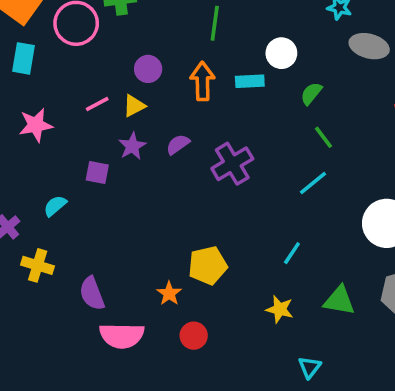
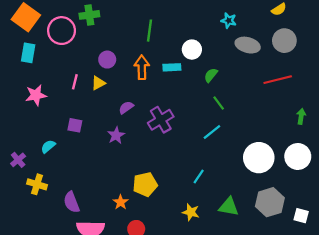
pink line: (97, 104) -> (75, 82), turned -48
purple star: (132, 146) -> (116, 135), moved

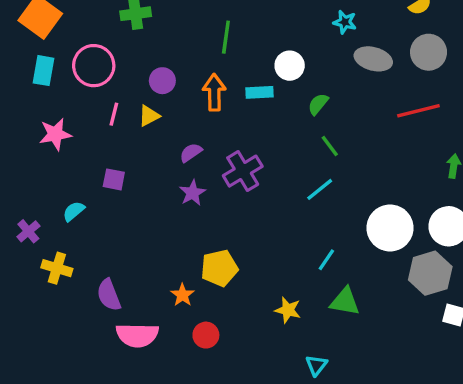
pink circle: (62, 31) -> (94, 66), moved
purple star: (116, 135) -> (192, 193), moved
cyan line: (199, 177) -> (326, 260), moved
gray hexagon: (270, 202) -> (430, 273), moved

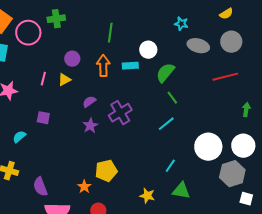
pink circle: (94, 66) -> (28, 33), moved
green semicircle: (318, 104) -> (165, 73), size x1.5

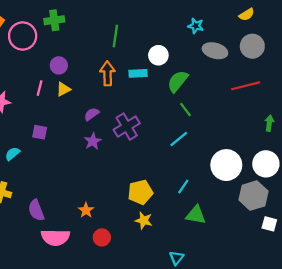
purple circle: (72, 59) -> (59, 65), moved
yellow pentagon: (106, 171) -> (140, 192), moved
yellow star: (147, 196) -> (144, 220), moved

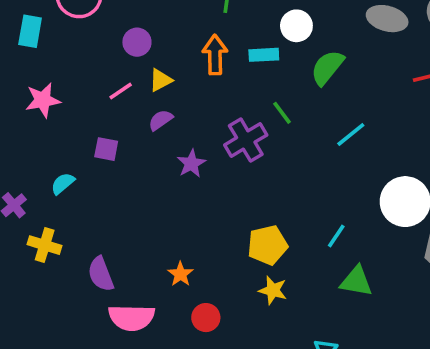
pink line: (40, 88) -> (121, 91), moved, turned 42
yellow triangle: (63, 89) -> (161, 80), moved
green line: (186, 110) -> (282, 113), moved
purple semicircle: (92, 114) -> (161, 120), moved
cyan line: (179, 139) -> (351, 135), moved

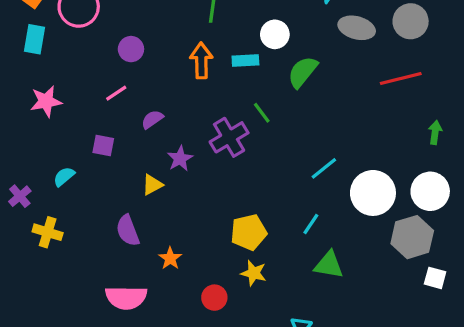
yellow triangle: (161, 80) -> (152, 185), moved
cyan line: (351, 135) -> (324, 168), moved
purple semicircle: (101, 274) -> (128, 231), moved
red circle: (206, 318) -> (214, 298), moved

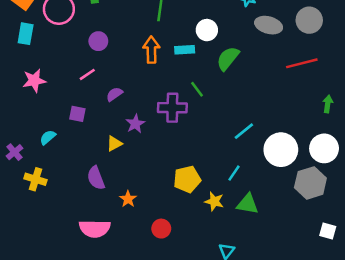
purple cross: (229, 137) -> (172, 108), turned 32
yellow star: (254, 273) -> (214, 201), moved
white square: (435, 278) -> (328, 231), moved

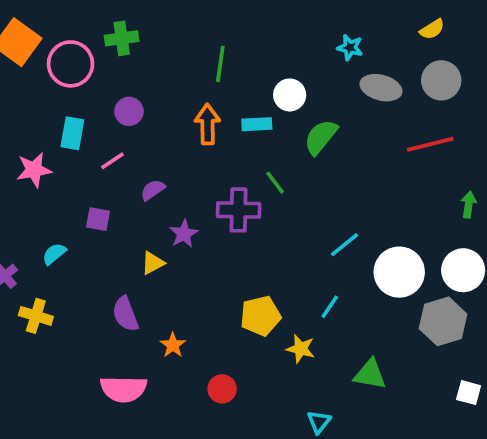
cyan rectangle: (26, 34) -> (72, 133), moved
green triangle: (248, 204) -> (370, 374), moved

